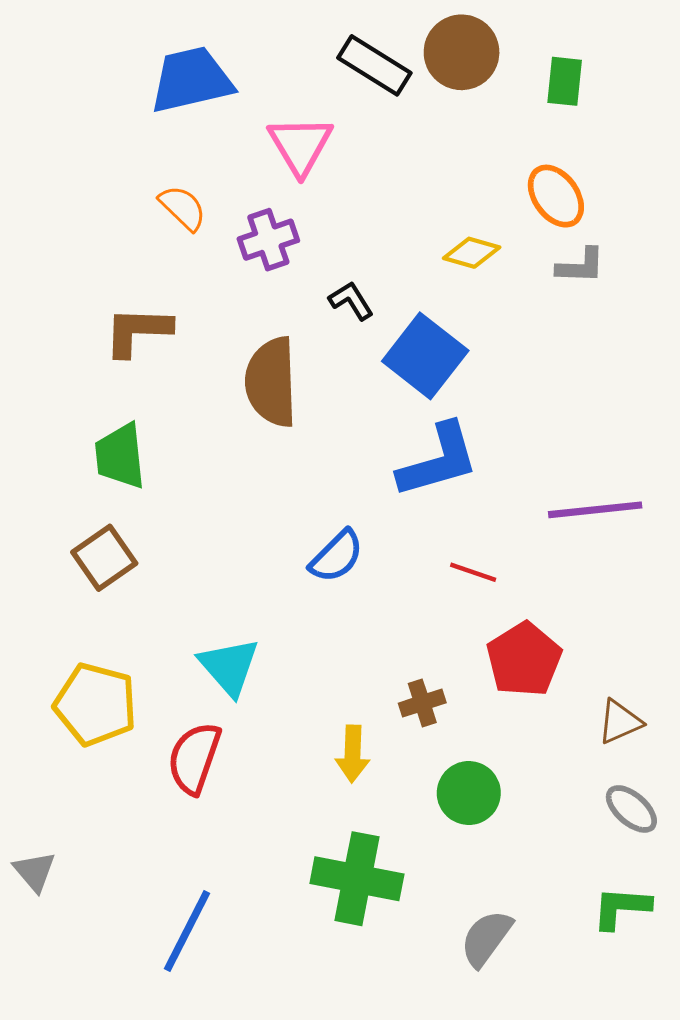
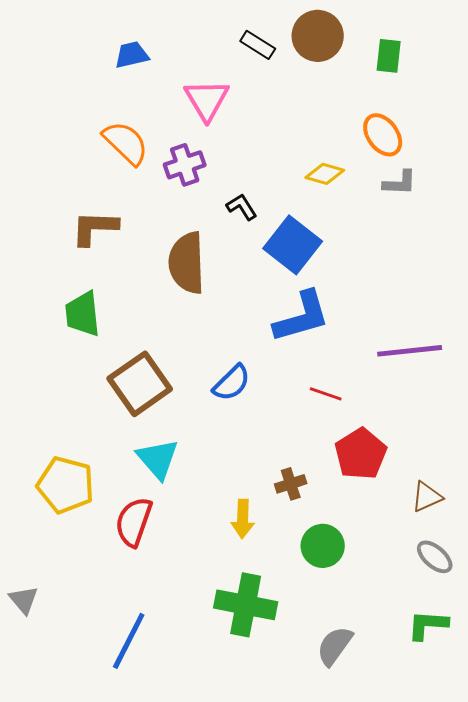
black rectangle: (374, 65) -> (258, 45), size x0.7
blue trapezoid: (191, 80) -> (132, 55), size x0.6
orange semicircle: (183, 208) -> (126, 143), size x1.4
brown square: (104, 558) -> (140, 384), moved, size x1.4

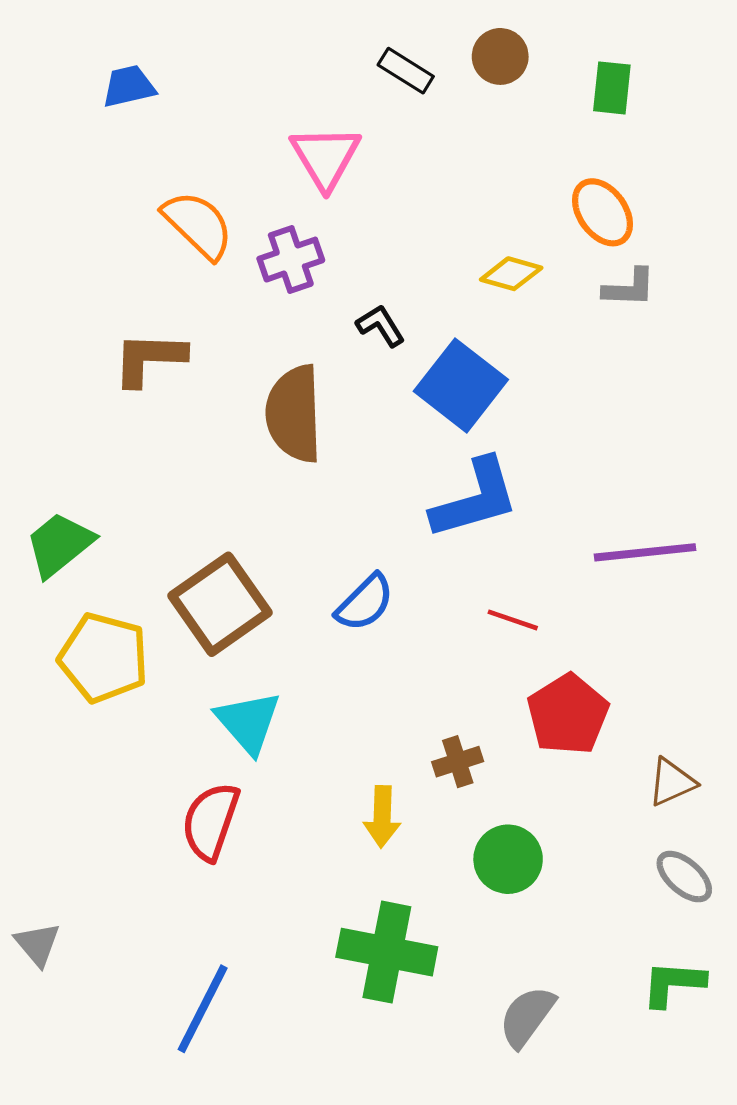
brown circle: (318, 36) -> (500, 56), size x0.7
blue trapezoid: (132, 55) -> (129, 86), moved
green trapezoid: (83, 314) -> (59, 544), moved, turned 57
yellow pentagon: (66, 485) -> (104, 658), moved

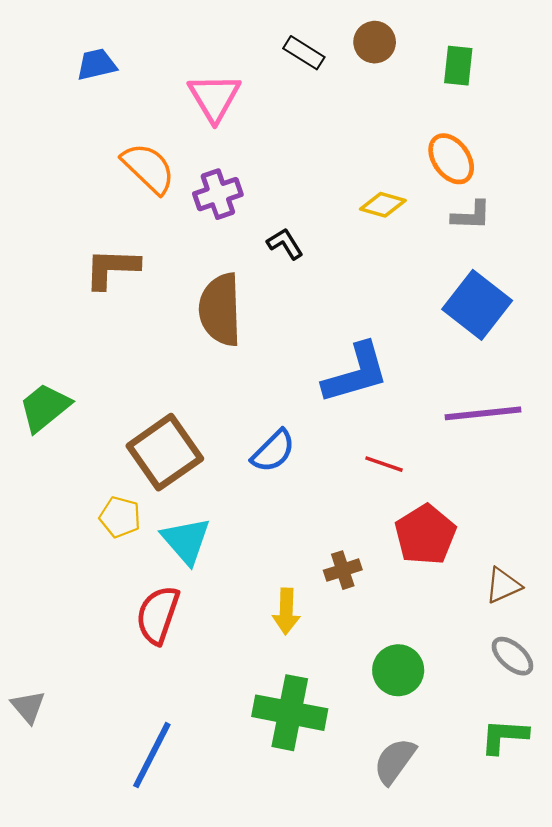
pink triangle: (325, 157) -> (214, 97), moved
blue square: (461, 385) -> (477, 305), moved
yellow pentagon: (104, 658) -> (120, 517), moved, size x0.6
green circle: (508, 859) -> (398, 670), moved

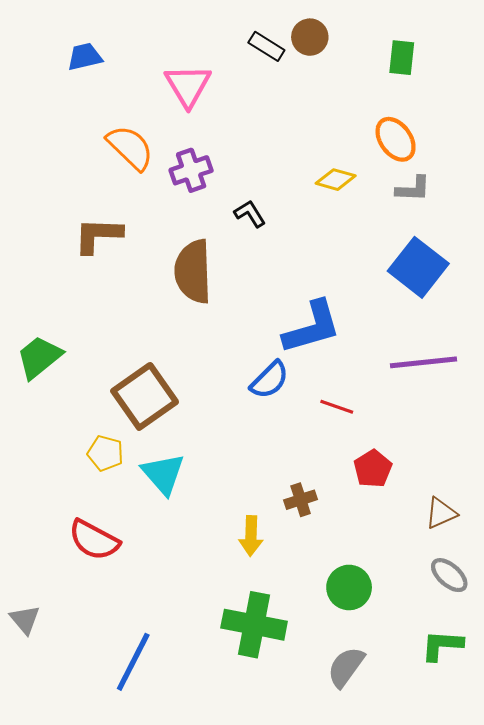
brown circle: (375, 42) -> (310, 37), moved
blue semicircle: (273, 451) -> (270, 380), moved
red pentagon: (425, 535) -> (373, 469), size x0.7
red semicircle: (158, 615) -> (94, 540), moved, turned -81

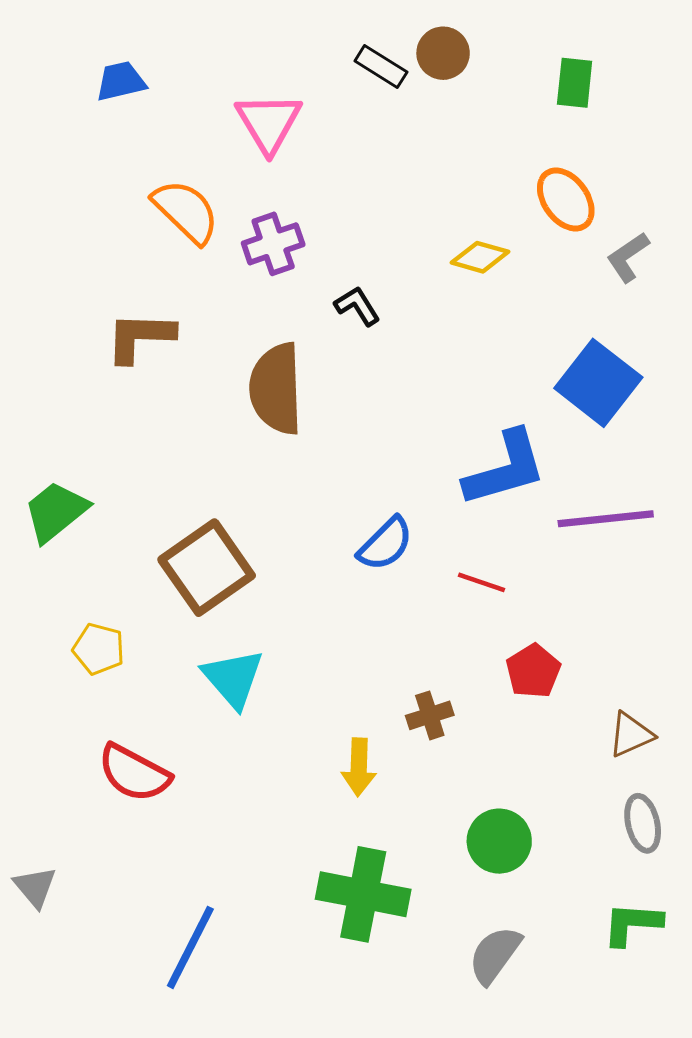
gray L-shape: (413, 189) -> (628, 257), moved, turned 144
blue L-shape: (312, 327) -> (505, 469), moved
yellow pentagon: (105, 453) -> (99, 649), moved
gray ellipse: (449, 575) -> (643, 823), turned 36

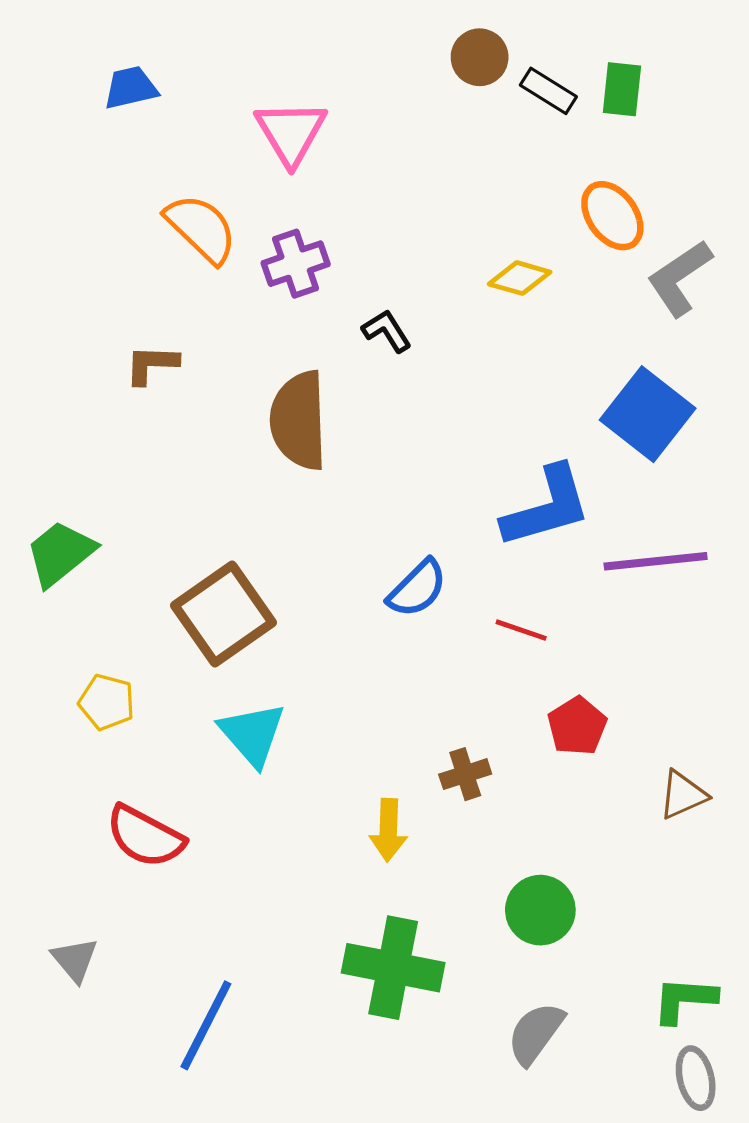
black rectangle: (381, 66) -> (548, 91), moved
gray L-shape: (628, 257) -> (680, 278), size x1.4
brown L-shape: (140, 337) -> (152, 364), size x0.7
gray ellipse: (643, 823) -> (696, 1078), moved
gray triangle: (35, 887) -> (75, 960), moved

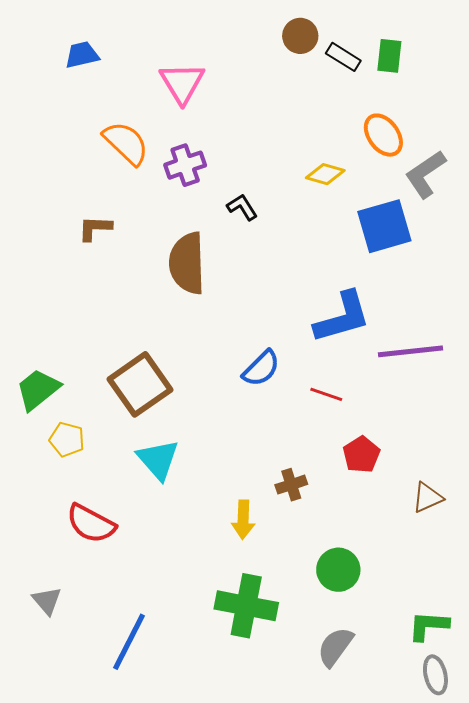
blue square: (648, 414) -> (384, 226), moved, turned 36
green trapezoid: (60, 553) -> (38, 389), moved

